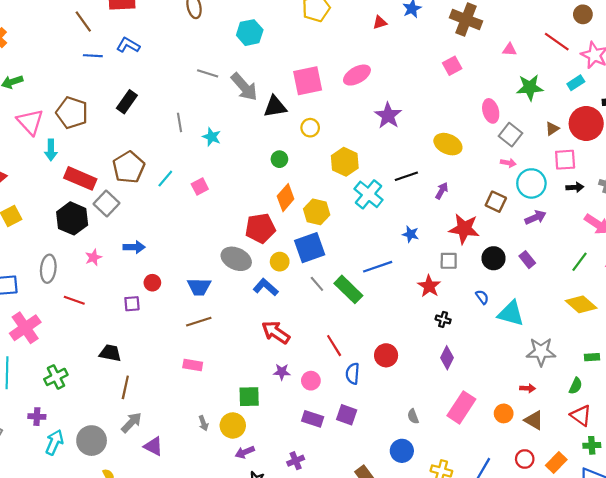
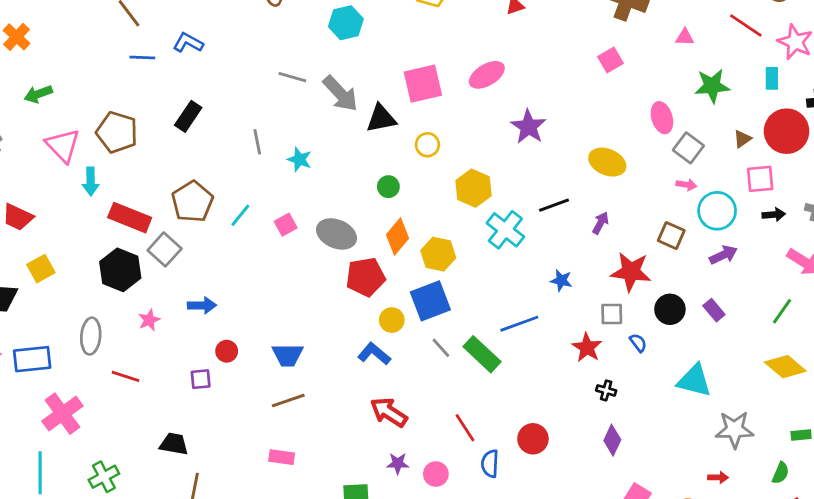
cyan rectangle: (576, 83) -> (772, 78), turned -56
gray ellipse: (236, 259) -> (337, 234), moved
blue semicircle: (482, 297) -> (638, 343), moved

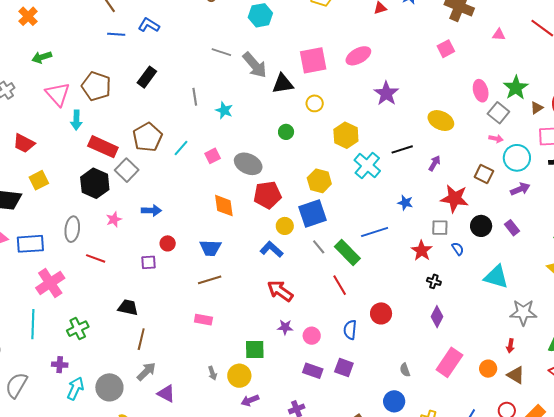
green star: (712, 86) -> (516, 88), moved, turned -30
orange diamond: (397, 236) -> (224, 206), moved, turned -50
red line: (465, 428) -> (340, 285), moved
red arrow: (718, 478) -> (510, 346), turned 96

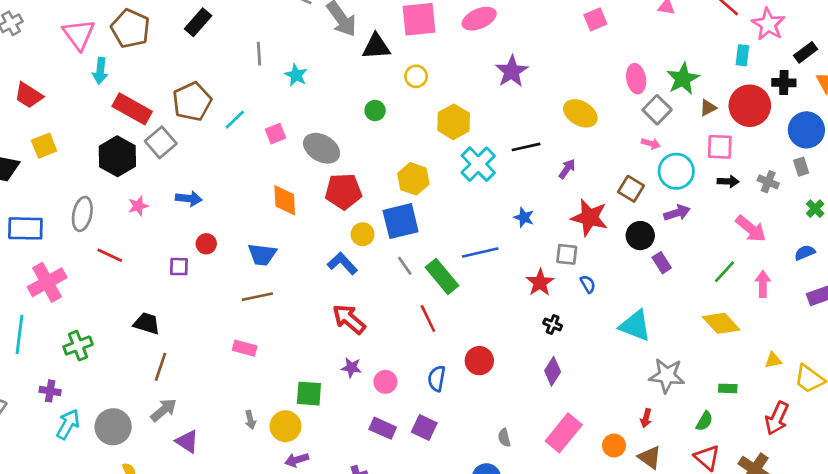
black circle: (481, 226) -> (640, 236), moved

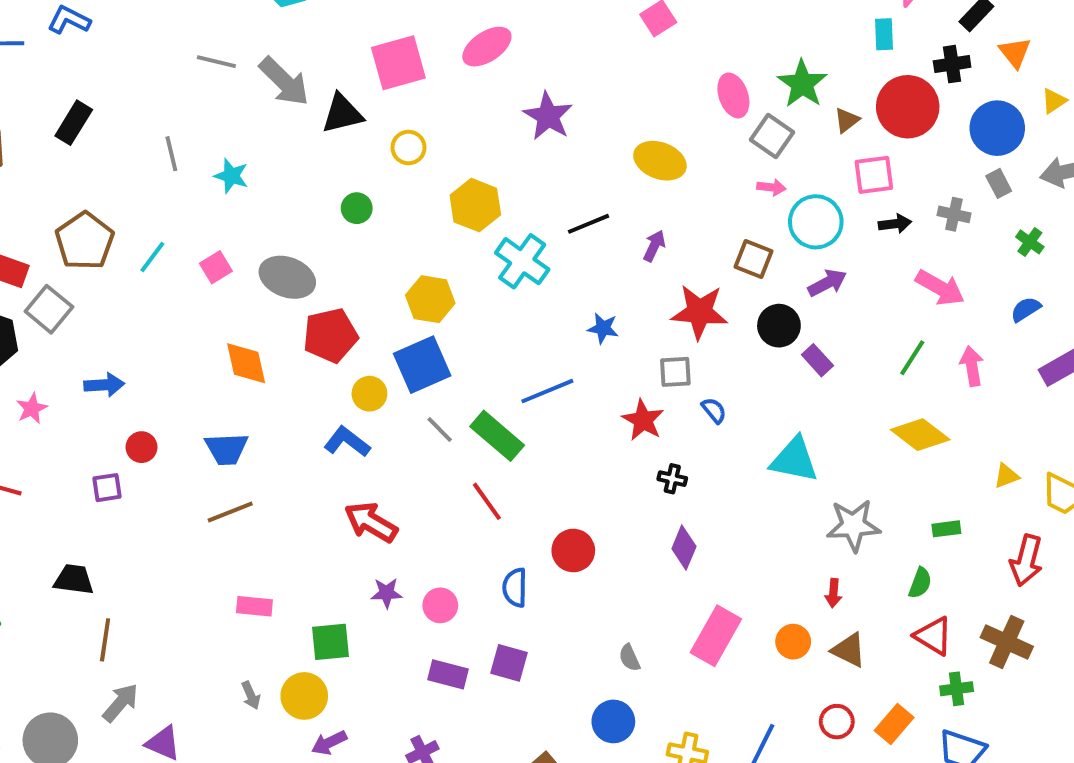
pink rectangle: (245, 348) -> (254, 606), moved

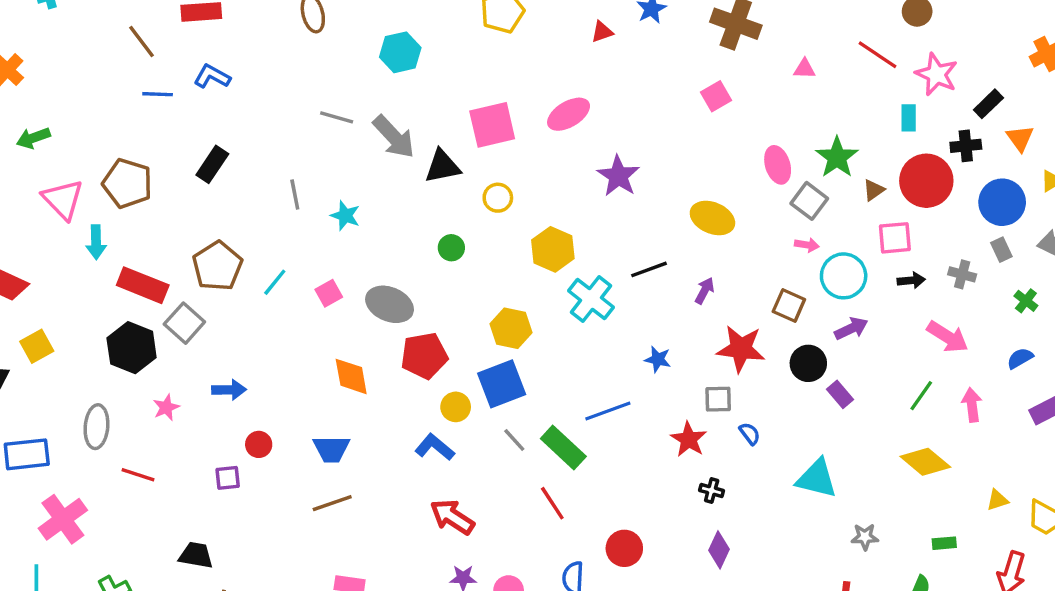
gray star: (853, 525) -> (865, 537), size x0.6

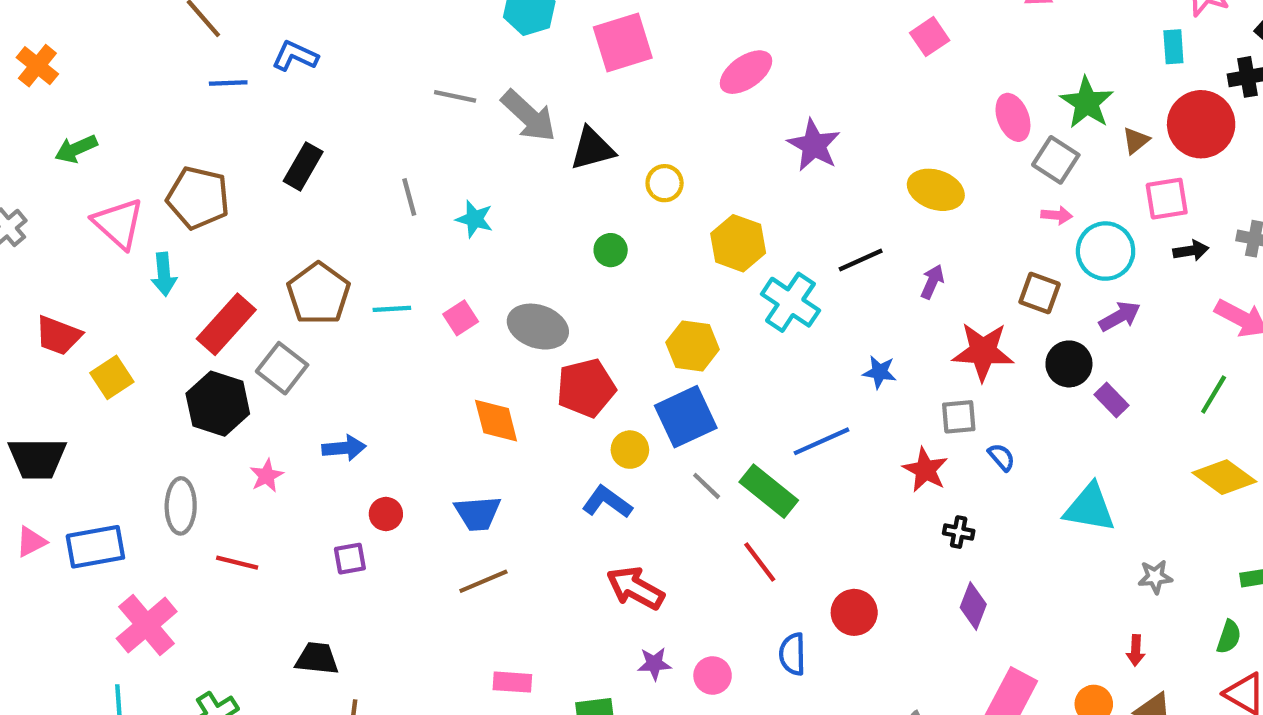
pink square: (492, 125) -> (623, 42), moved
cyan line: (275, 282) -> (392, 309), turned 52
red rectangle: (143, 285) -> (226, 324), turned -66
yellow square: (37, 346) -> (112, 377), moved

